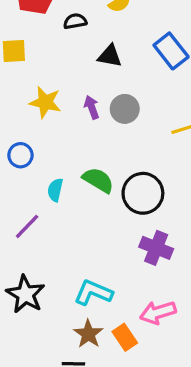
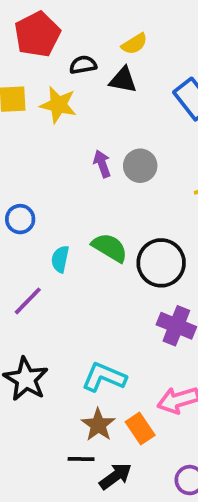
black triangle: (110, 56) -> (123, 80), moved
yellow star: (45, 102) -> (58, 105), moved

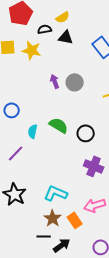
yellow semicircle: (134, 44) -> (63, 17), moved
black circle: (161, 263) -> (86, 133), size x0.7

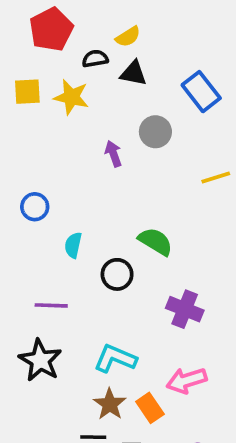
gray circle: (75, 82) -> (155, 132), moved
green semicircle: (59, 125) -> (155, 241), moved
black circle: (86, 133) -> (117, 274), moved
purple line: (16, 153) -> (51, 305), moved, turned 48

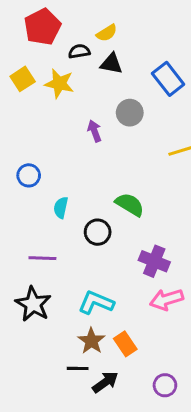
yellow square: (27, 92) -> (23, 79), turned -30
pink arrow: (187, 380) -> (166, 299), moved

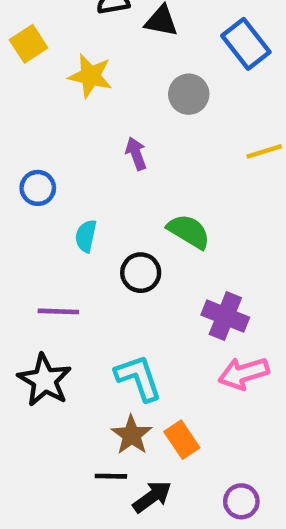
yellow star: (59, 84) -> (90, 76), moved
purple arrow: (95, 131) -> (136, 154), moved
cyan L-shape: (96, 303) -> (138, 378), turned 48

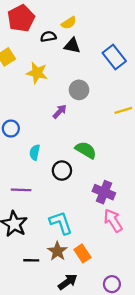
gray circle: (189, 94) -> (79, 90), moved
purple arrow: (136, 154) -> (60, 111), turned 63
pink arrow: (244, 373) -> (113, 221), turned 75
black line: (111, 476) -> (31, 260), moved

